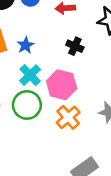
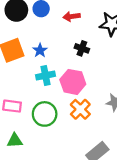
cyan cross: (30, 75) -> (45, 75), turned 36
green circle: (27, 105) -> (45, 114), moved

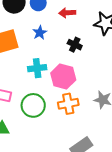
blue star: (40, 50) -> (40, 33), moved
orange cross: (80, 109) -> (68, 104), turned 30

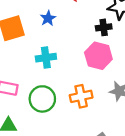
black cross: (75, 45) -> (104, 27), moved, turned -32
pink hexagon: (63, 77) -> (98, 56), moved

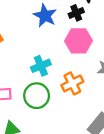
blue star: (48, 18) -> (45, 16), moved, size x1.5
cyan cross: (46, 58) -> (41, 66), moved

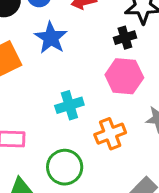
blue star: (45, 16) -> (51, 38), moved
green circle: (37, 96) -> (65, 167), moved

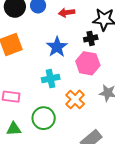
blue star: (51, 38) -> (57, 47), moved
orange cross: (110, 134) -> (75, 99), turned -30

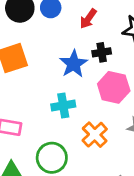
red arrow: (67, 13) -> (88, 19), turned -49
black cross: (91, 38) -> (102, 52), moved

